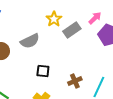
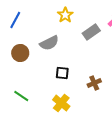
yellow star: (54, 19) -> (65, 15), moved

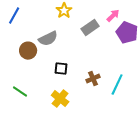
brown circle: (20, 53) -> (28, 51), moved

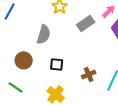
gray semicircle: (48, 39) -> (44, 34), turned -48
brown circle: (28, 51) -> (24, 60), moved

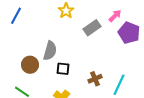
gray semicircle: (44, 34) -> (50, 51), moved

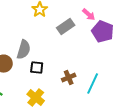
pink arrow: (115, 16) -> (89, 15), turned 88

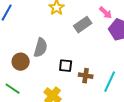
black square: (37, 68) -> (66, 66), moved
brown cross: (69, 78) -> (86, 76), turned 32

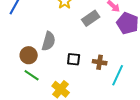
brown cross: (86, 76) -> (100, 62), moved
green line: (13, 89) -> (32, 75), moved

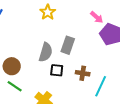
gray rectangle: (91, 18) -> (68, 45), moved, turned -36
gray semicircle: (49, 41) -> (46, 52), moved

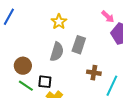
yellow star: (48, 12) -> (59, 22), moved
black square: (57, 70) -> (45, 82), moved

